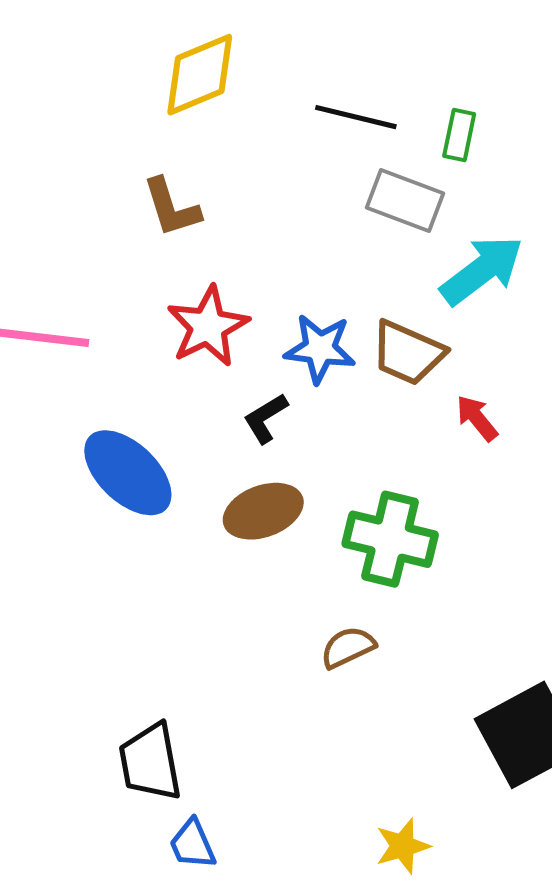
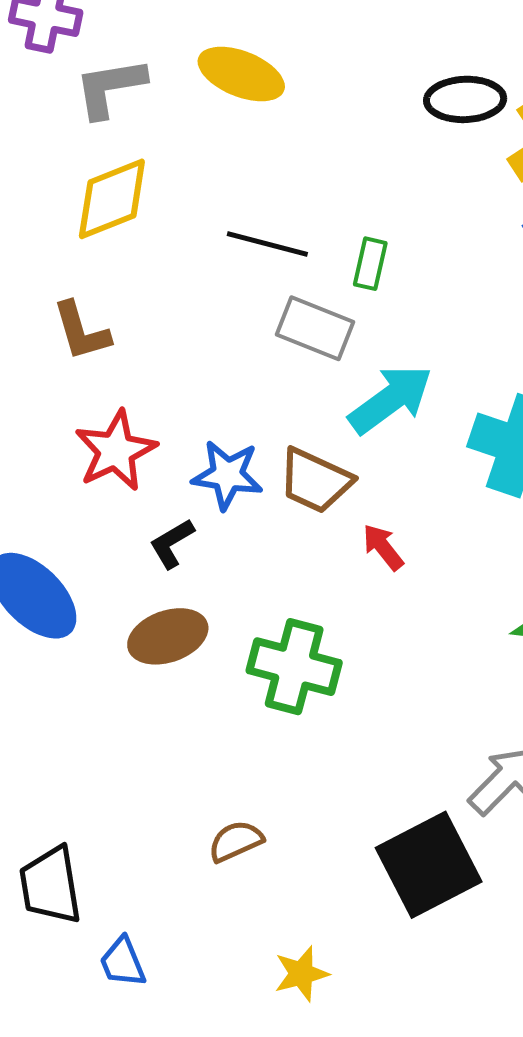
brown semicircle: (348, 647) -> (236, 841), moved
blue trapezoid: (192, 844) -> (123, 962), moved

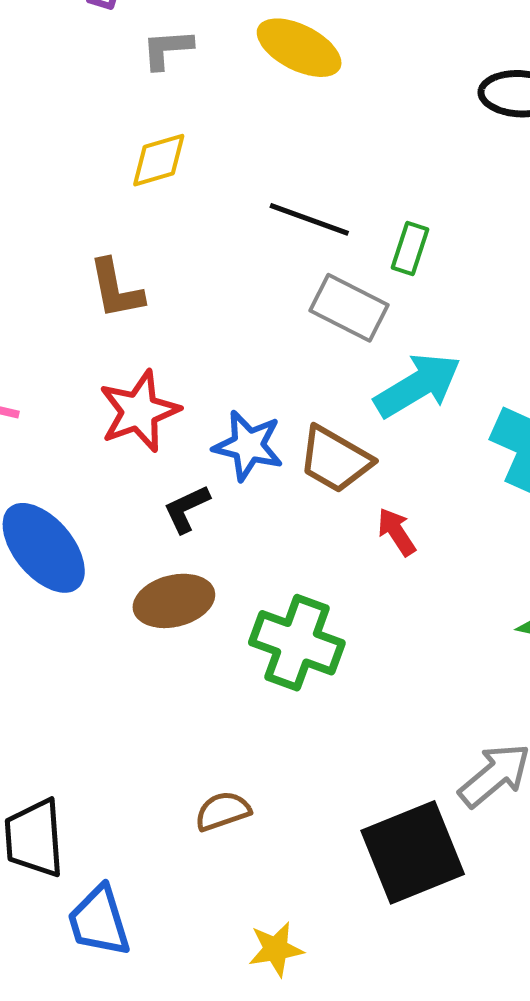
gray L-shape: (110, 88) -> (167, 49), size x0.7
yellow diamond: (112, 199) -> (159, 160), size x0.7
blue trapezoid: (123, 962) -> (99, 921), size x1.4

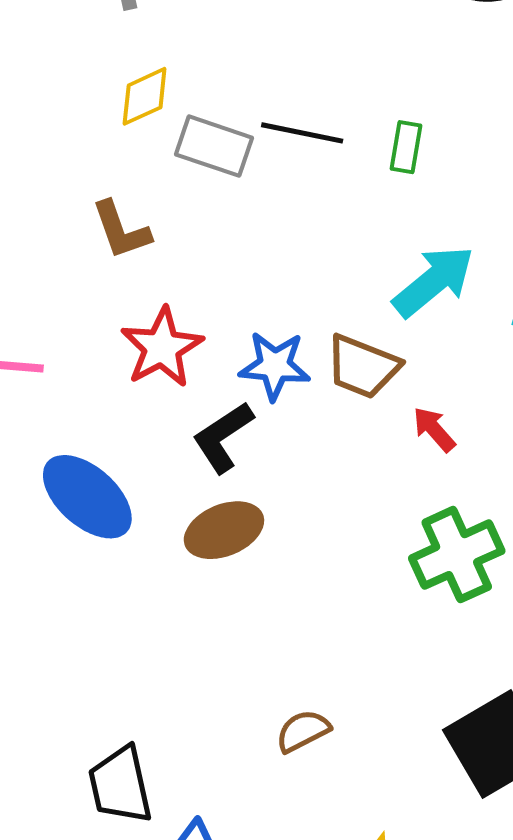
gray rectangle: (349, 308) -> (214, 146), moved
black L-shape: (187, 509) -> (223, 437), size x1.4
green cross: (297, 643) -> (457, 555), moved, turned -36

